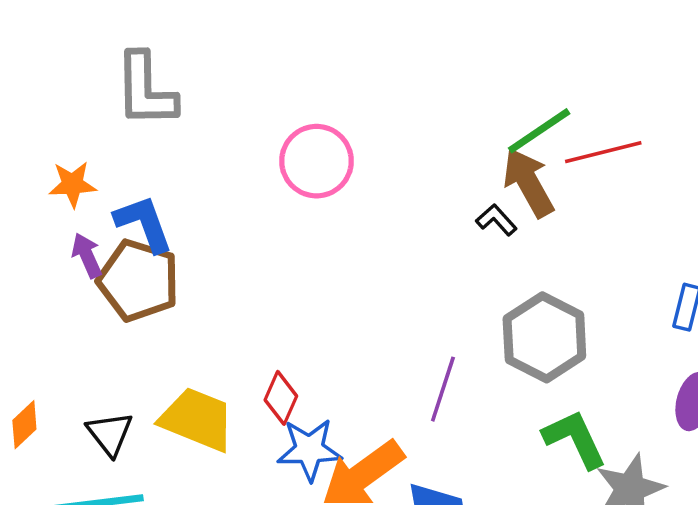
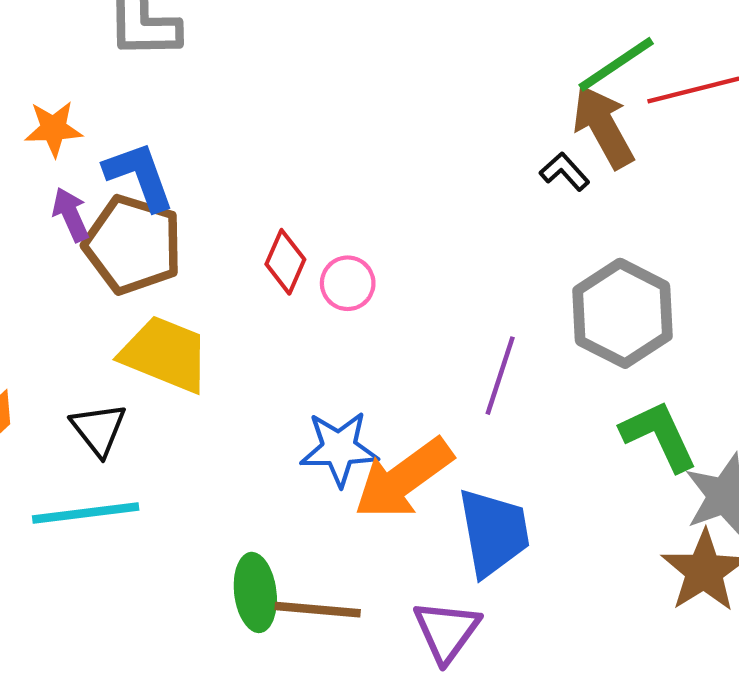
pink circle: (317, 161) -> (348, 283), moved, size x0.6
red diamond: (281, 398) -> (285, 262), moved
yellow trapezoid: (197, 419) -> (165, 354), moved

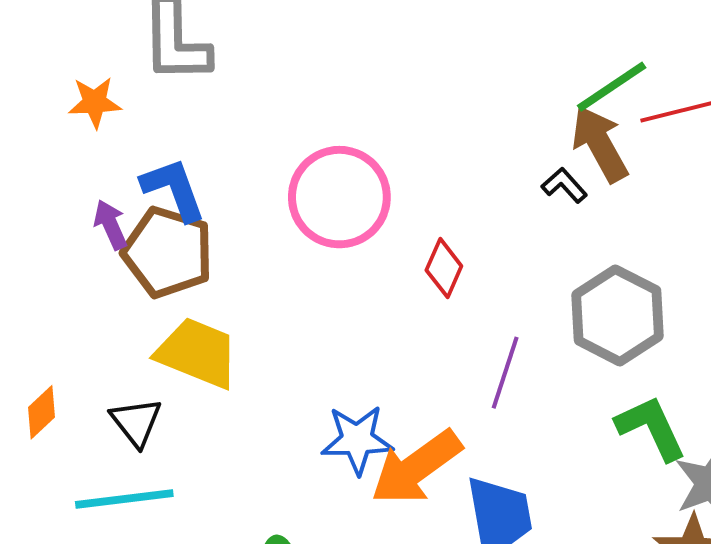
orange star: (53, 129) -> (95, 102), moved
red diamond: (285, 262) -> (444, 268), moved
pink circle: (348, 283) -> (339, 197), moved, size x2.0

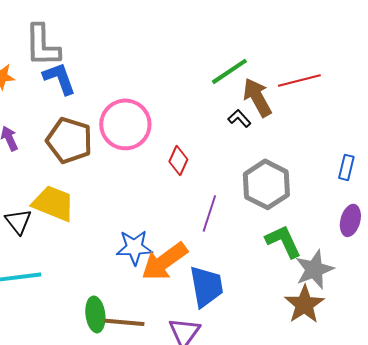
green line: (612, 87) -> (229, 71), moved
blue L-shape: (174, 189) -> (59, 78), moved
brown pentagon: (168, 252) -> (69, 140), moved
black triangle: (136, 422) -> (18, 221), moved

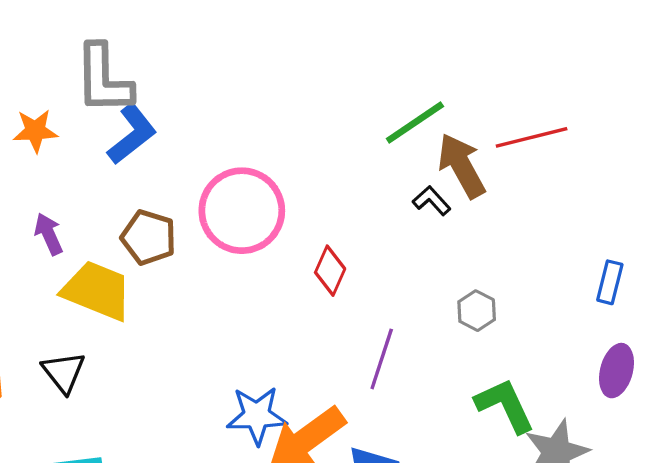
blue L-shape: (59, 78) -> (132, 134), turned 72
brown pentagon: (69, 140) -> (149, 237), size x0.7
gray hexagon: (266, 184) -> (477, 311), size x0.5
yellow trapezoid: (53, 203) -> (97, 291), moved

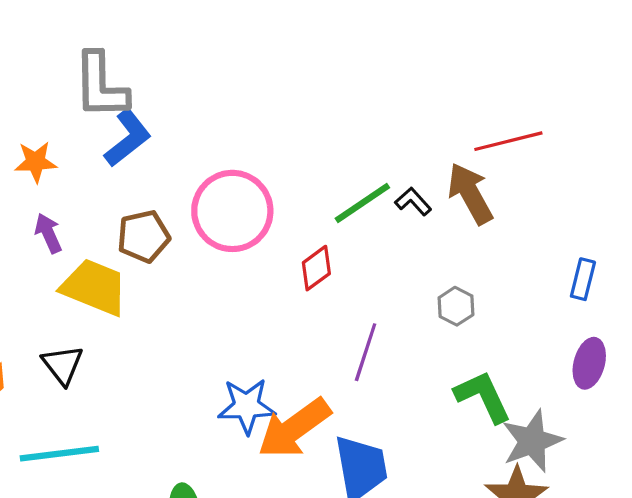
green line: (415, 122) -> (362, 203), moved
orange star: (35, 131) -> (36, 162), moved
brown arrow: (462, 166) -> (470, 194), moved
brown pentagon: (149, 237) -> (143, 236), turned -30
red diamond: (330, 271) -> (316, 268), turned 30

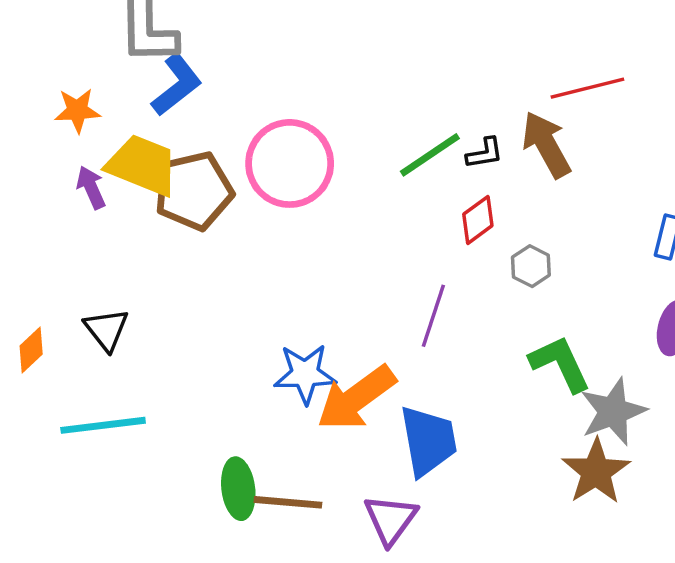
black L-shape: (413, 201) -> (485, 153), turned 123
brown pentagon: (143, 236) -> (194, 191), size x1.4
red diamond: (316, 268) -> (478, 220), moved
yellow trapezoid: (94, 287) -> (142, 165), moved

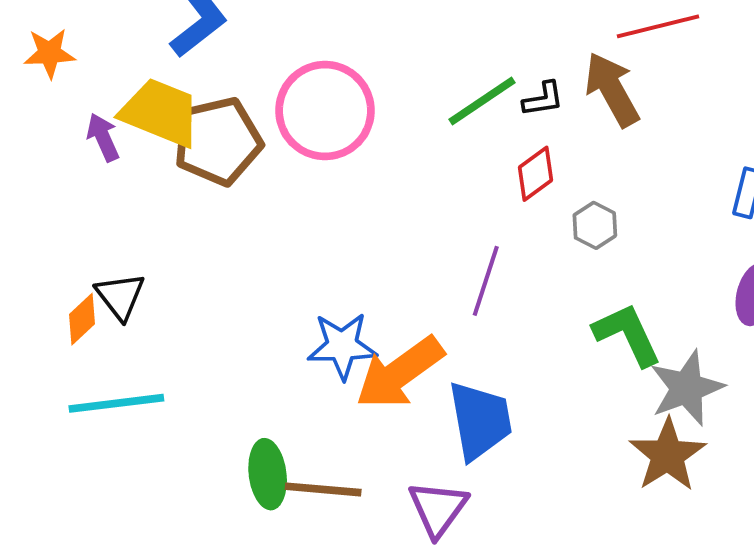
orange star: (77, 110) -> (49, 53), moved
orange diamond: (31, 350) -> (82, 319), moved

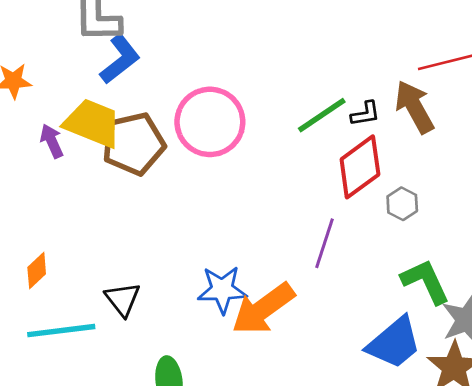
red diamond: (536, 174) -> (360, 167), size x1.6
black triangle: (120, 296) -> (123, 299), moved
blue trapezoid: (480, 421) -> (394, 343), moved, turned 60

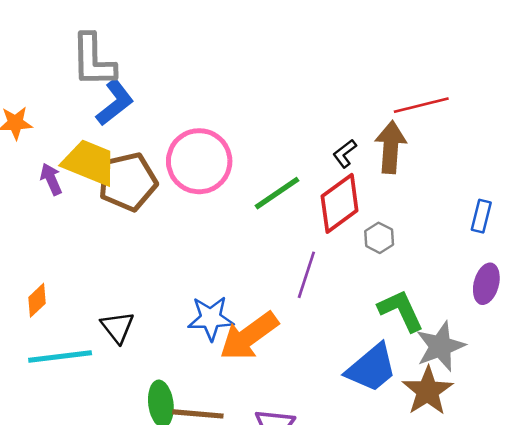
brown arrow: (414, 107) -> (391, 147), turned 33
black L-shape: (365, 114) -> (345, 154), turned 152
green line: (322, 115) -> (277, 193), moved

